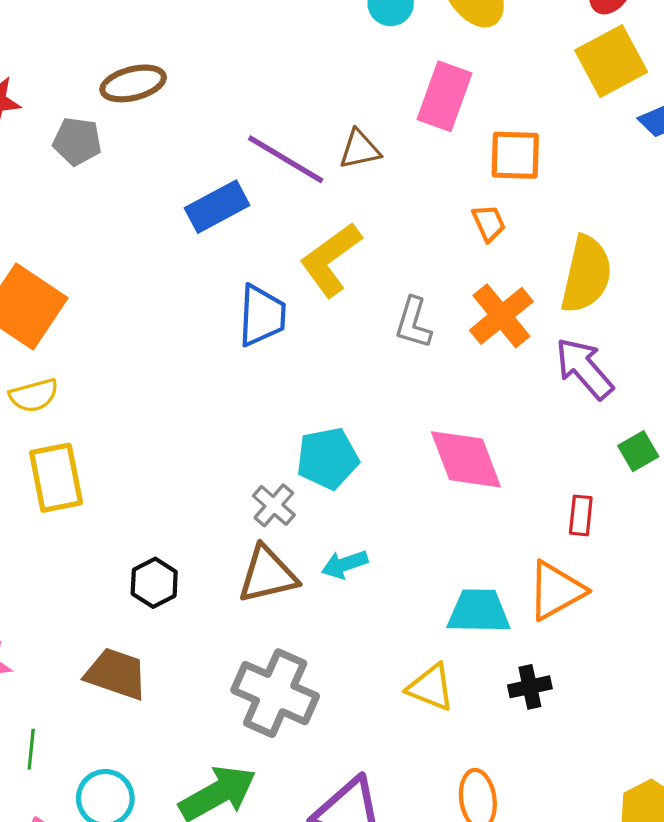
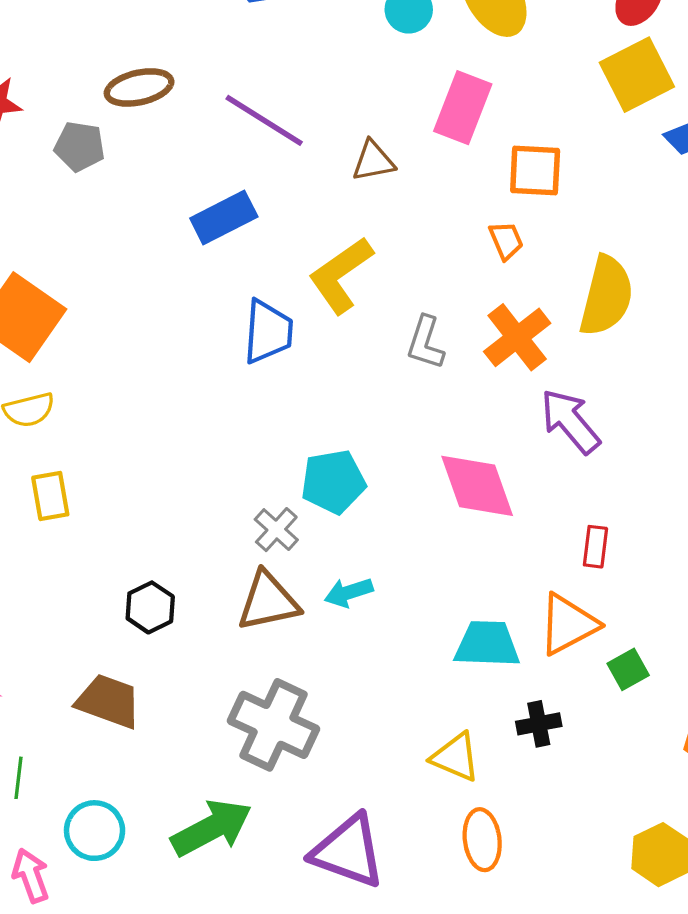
purple line: (286, 159) -> (264, 120), moved
purple arrow: (584, 368) -> (570, 421), moved
green square: (638, 451) -> (628, 669), moved
yellow rectangle: (56, 478) -> (50, 496), size x0.7
yellow triangle: (431, 687) -> (456, 757), moved

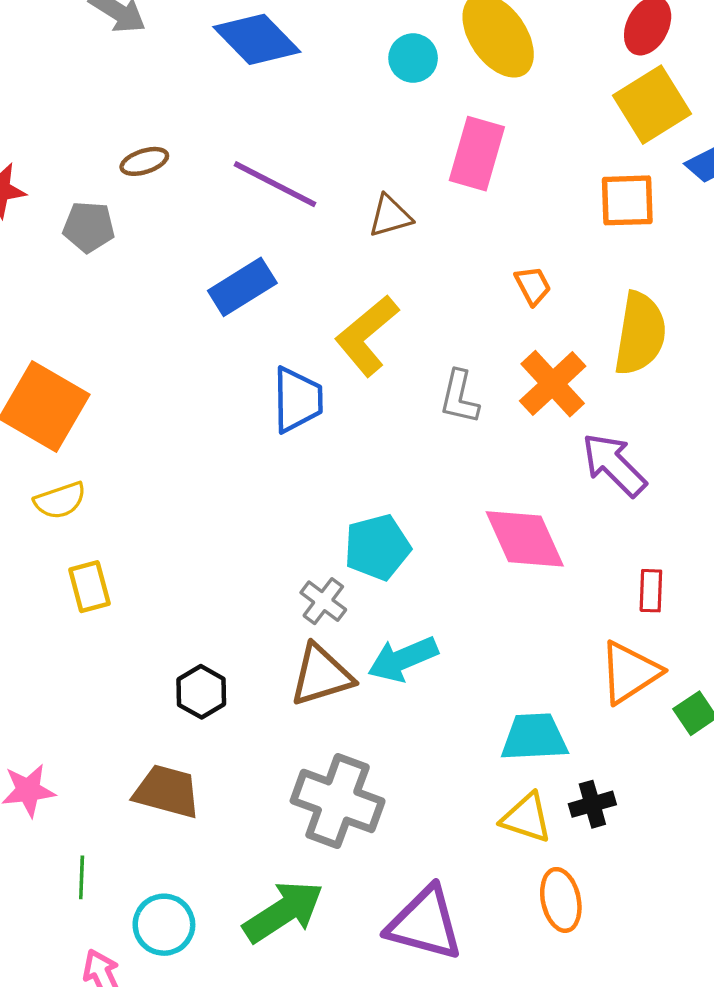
brown ellipse: (139, 87) -> (144, 161), size x0.7
orange square: (535, 171) -> (627, 200), moved
cyan arrow: (349, 592) -> (403, 659), size x1.4
cyan trapezoid: (487, 644) -> (534, 737), moved
black cross: (539, 724) -> (592, 804), moved

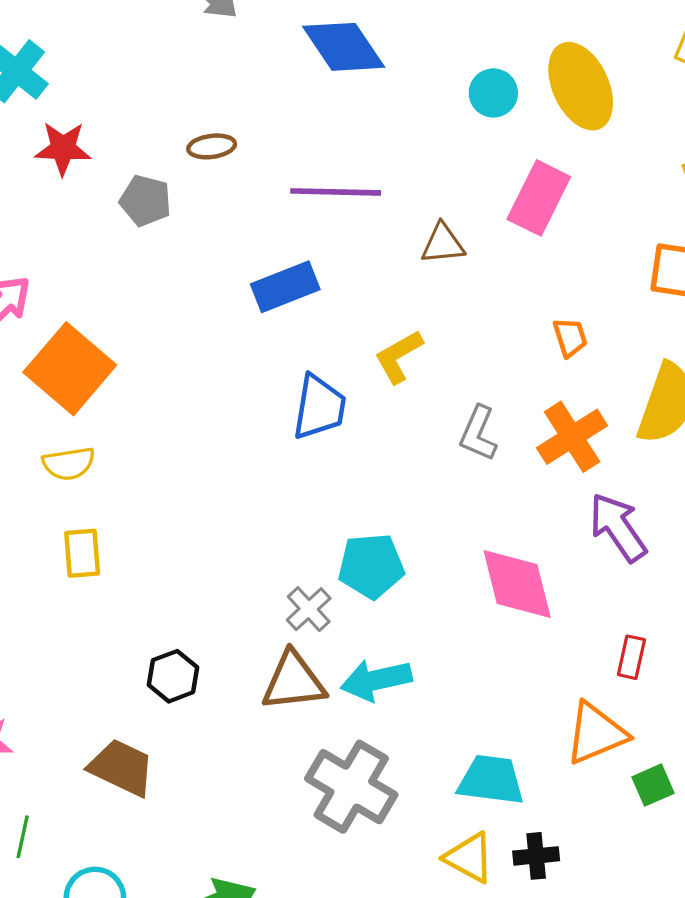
purple line: (275, 184) -> (336, 192), turned -36
yellow L-shape: (367, 335) -> (399, 357), size x0.7
gray cross: (338, 801) -> (351, 787), moved

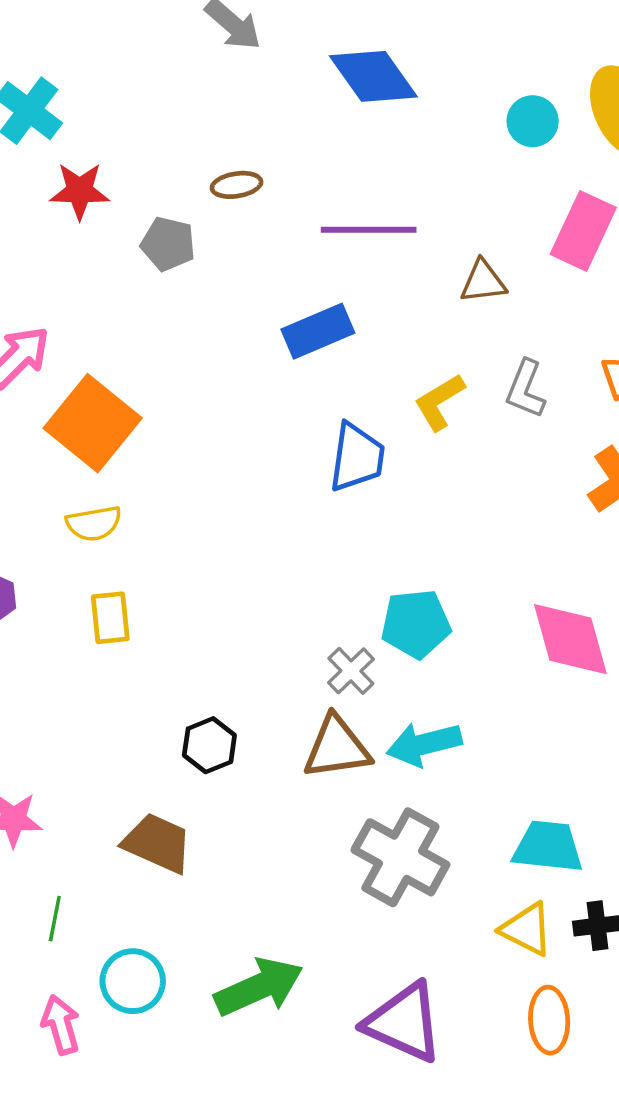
gray L-shape: (478, 433) -> (526, 389), moved

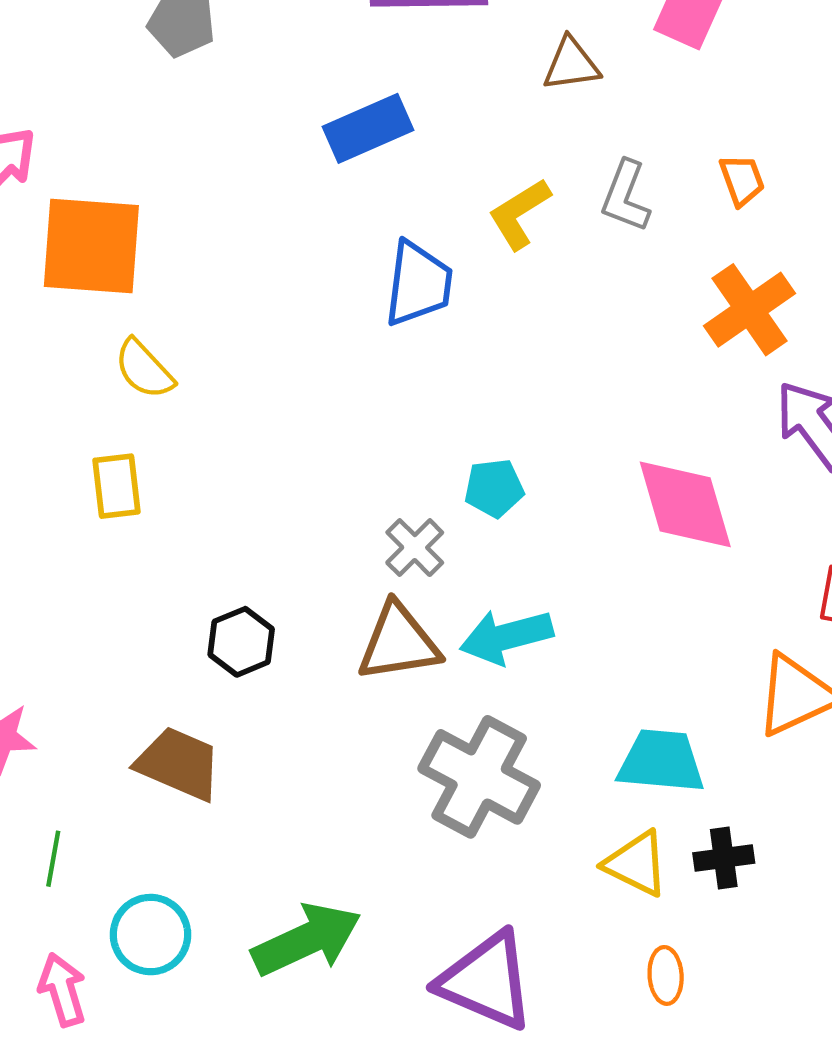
orange square: (93, 423) -> (91, 246), turned -34
yellow semicircle: (94, 523) -> (144, 369), moved, turned 58
cyan pentagon: (416, 624) -> (494, 488), size x0.7
orange ellipse: (549, 1020) -> (666, 975), size x0.7

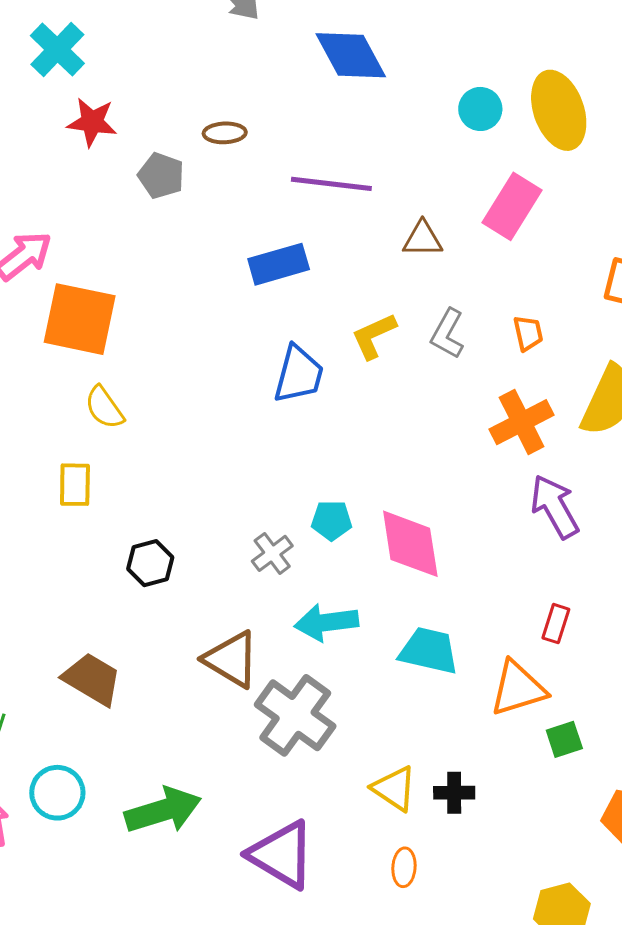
pink diamond: (685, 504) -> (410, 544), moved
black hexagon: (241, 642) -> (150, 563), moved
brown triangle: (399, 642) -> (231, 659), moved, turned 32
cyan trapezoid: (661, 761) -> (429, 651), moved

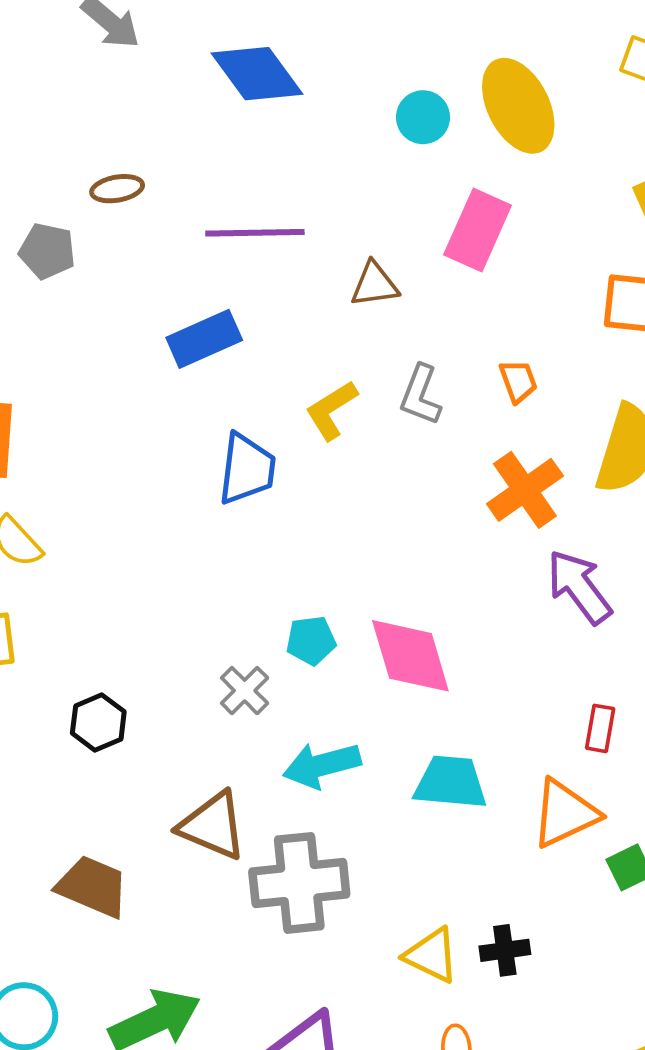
brown trapezoid: (92, 679) -> (93, 887), moved
gray cross: (295, 715) -> (299, 883), turned -34

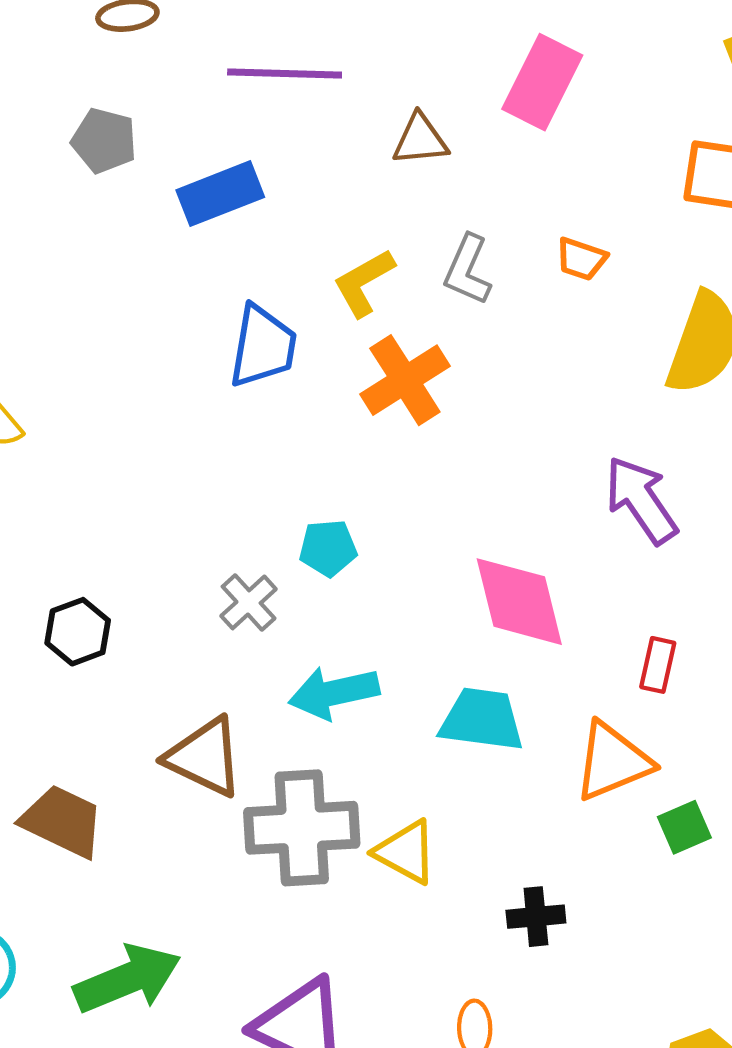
gray pentagon: (47, 251) -> (104, 141), moved
orange trapezoid: (518, 381) -> (581, 259), turned 126
orange cross: (525, 490) -> (405, 380), moved
pink diamond: (410, 656) -> (519, 602), moved
yellow triangle: (432, 955) -> (406, 852), moved

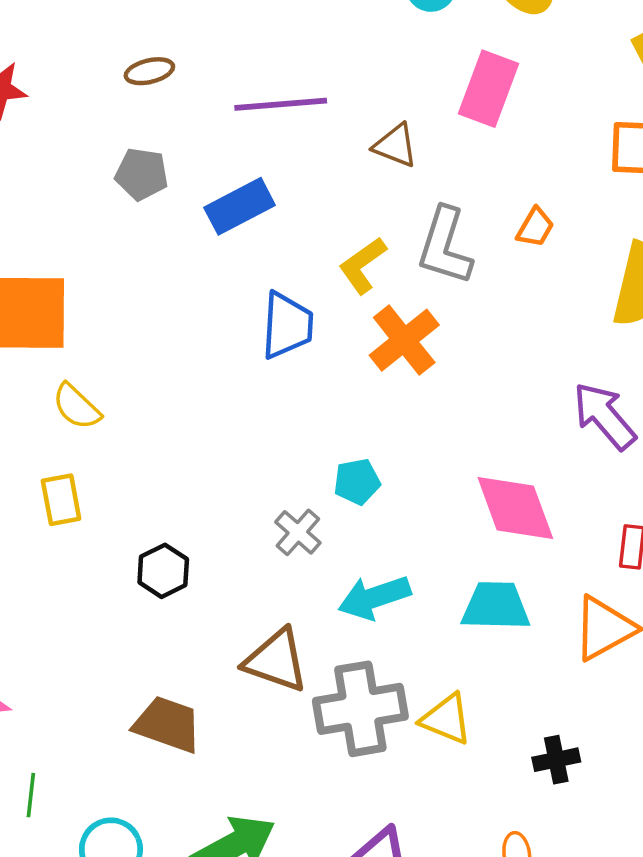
brown triangle: (420, 140) -> (395, 146), turned 33
orange trapezoid: (581, 259) -> (535, 227), turned -72
gray L-shape: (468, 270) -> (445, 246), size x1.4

